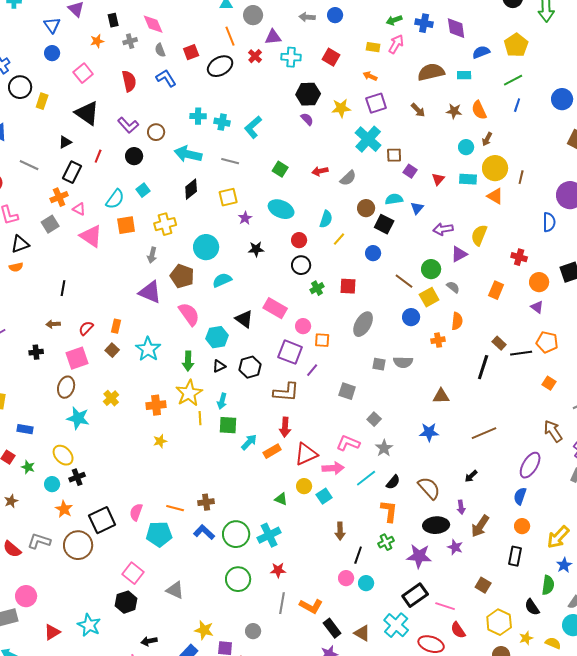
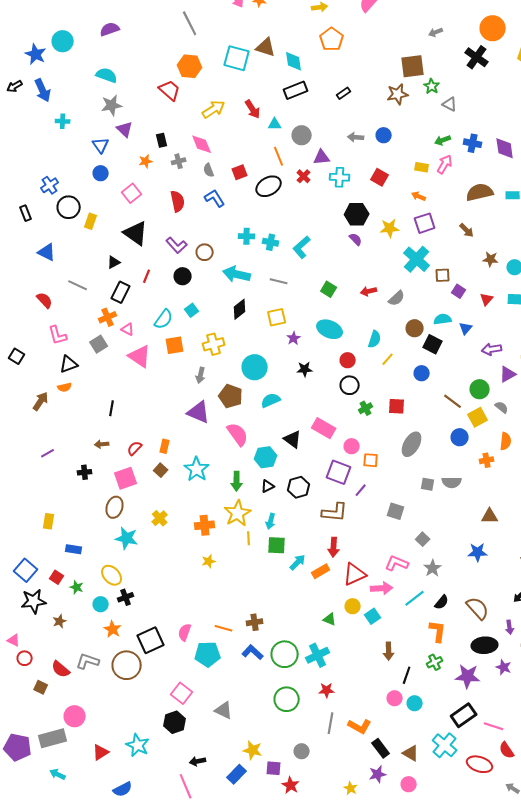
brown star: (454, 111) -> (491, 259), moved

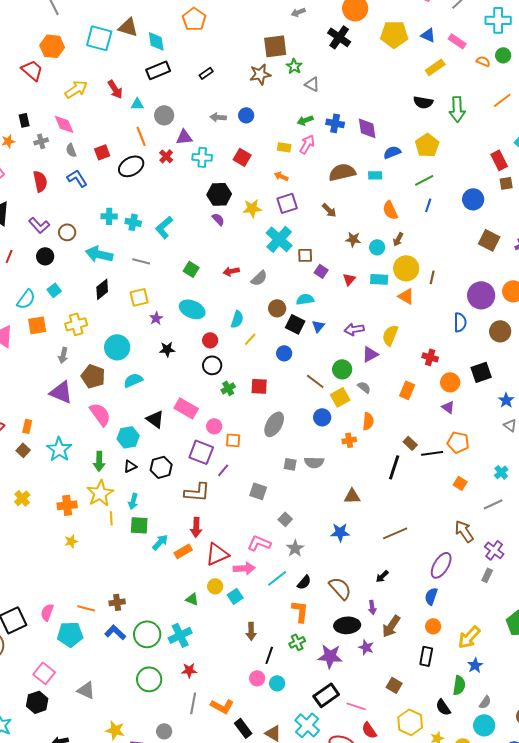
blue triangle: (466, 328) -> (318, 326), moved

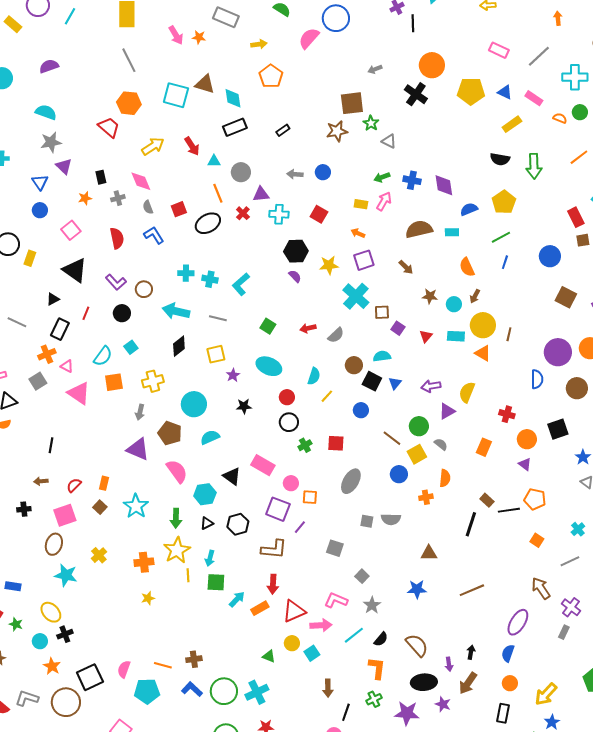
black arrow: (382, 576) -> (471, 652), moved, turned 144

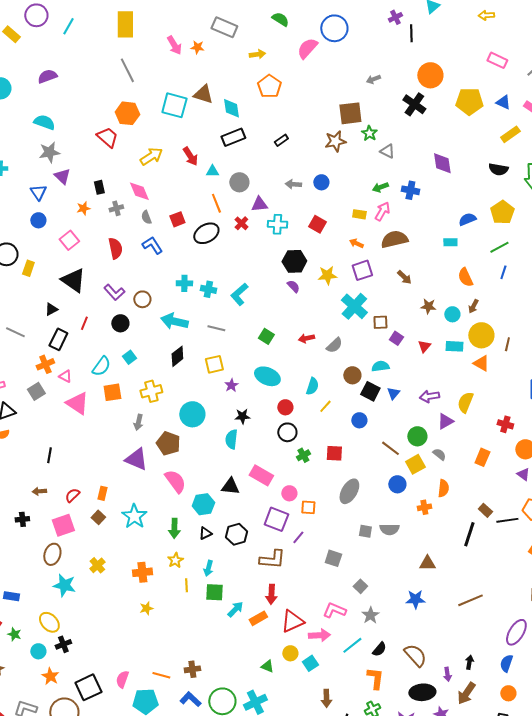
purple diamond: (444, 185) -> (442, 163), moved
brown semicircle: (419, 229) -> (394, 239), moved
cyan semicircle: (210, 437) -> (231, 439), moved, turned -60
black triangle: (232, 476) -> (230, 486), turned -30
yellow star: (177, 550) -> (175, 560), size x0.6

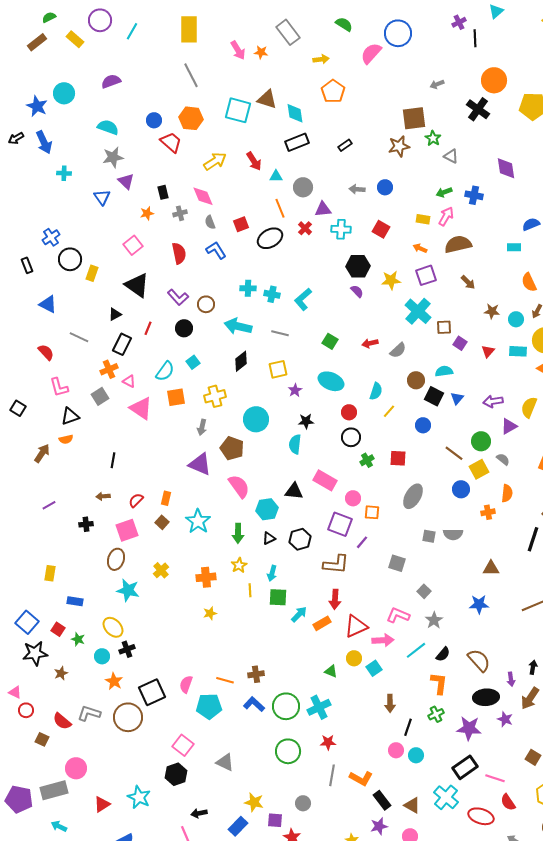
gray rectangle: (224, 27) -> (288, 32), turned 30
blue circle: (38, 220) -> (154, 120), moved

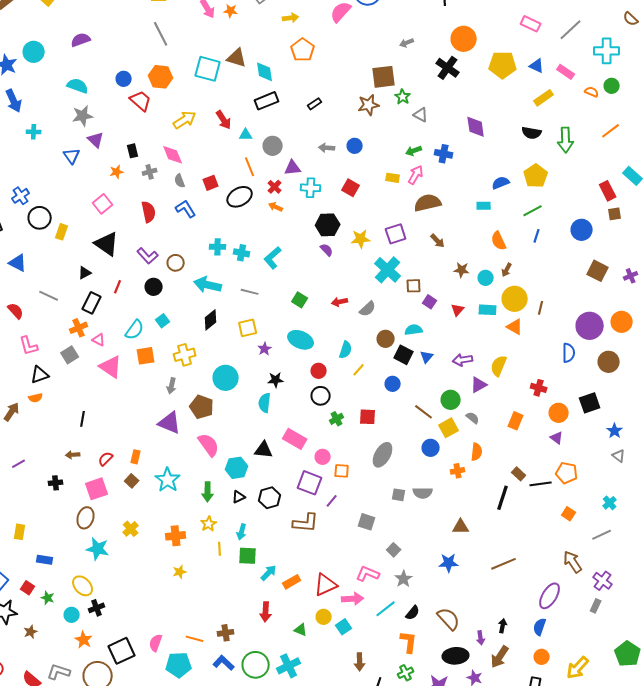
orange arrow: (420, 248) -> (276, 207), moved
red arrow: (335, 599) -> (266, 612), moved

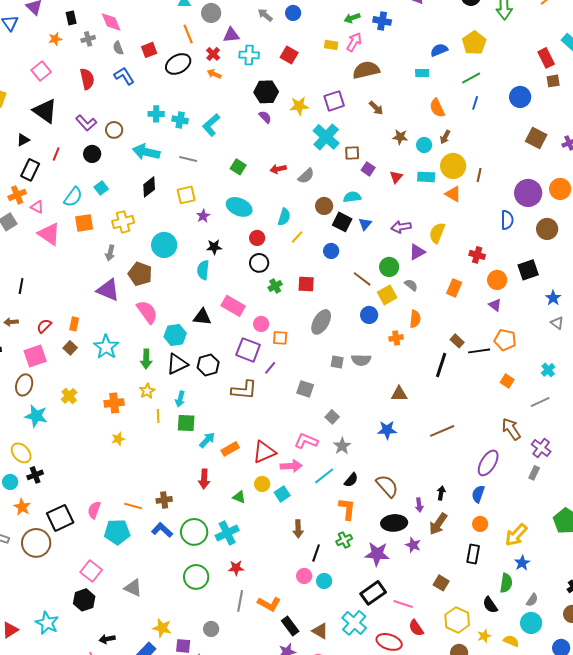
gray arrow: (327, 148) -> (265, 15), turned 35
black triangle: (239, 497) -> (177, 364), size x1.6

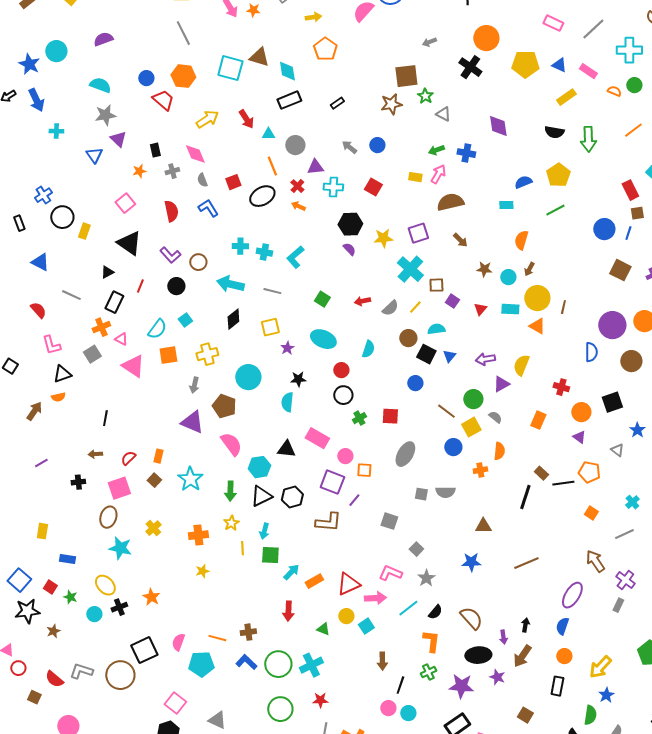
blue line: (475, 103) -> (628, 233), moved
orange semicircle: (437, 108) -> (521, 240), turned 42
yellow line: (297, 237) -> (415, 307), moved
gray triangle: (557, 323) -> (617, 450), moved
orange star: (22, 507) -> (151, 597), moved

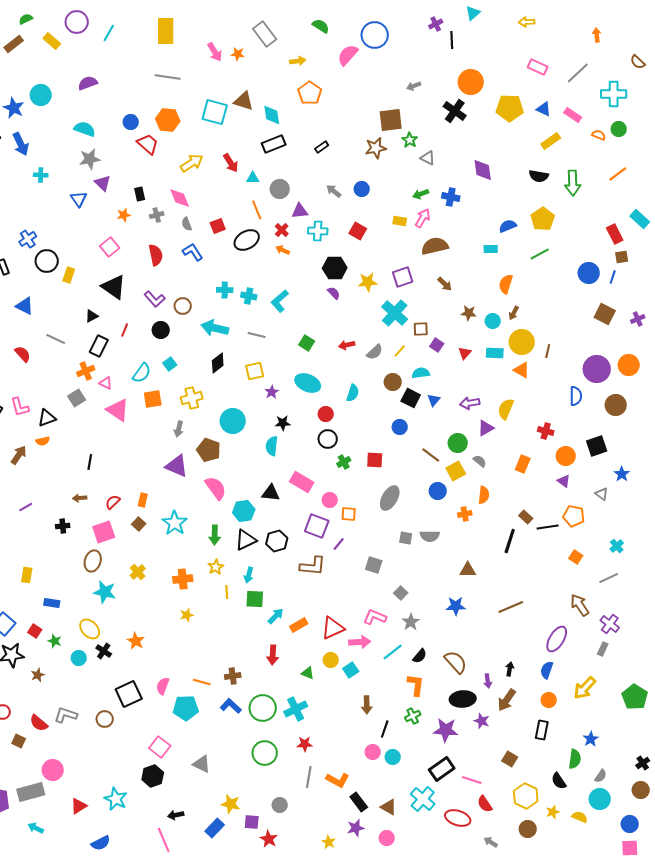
gray line: (183, 33) -> (168, 77), turned -55
pink L-shape: (51, 345) -> (20, 407), moved
black cross: (119, 607) -> (104, 651), turned -35
yellow arrow: (600, 667) -> (585, 688), moved
brown circle: (120, 675) -> (105, 719), size x0.6

